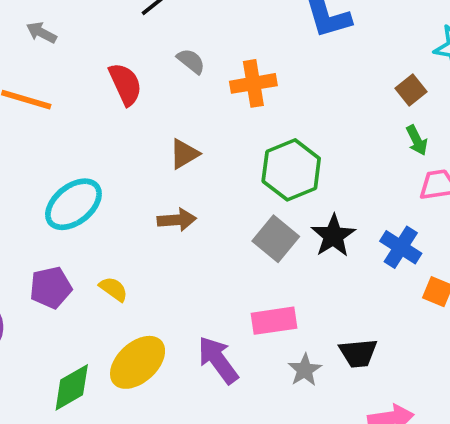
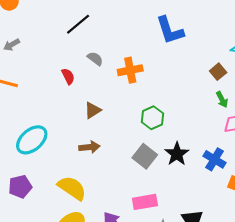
gray arrow: (42, 33) -> (12, 45), turned -56
red semicircle: (125, 84) -> (68, 76), moved, size x0.7
green hexagon: (291, 170) -> (152, 118), size x0.7
yellow semicircle: (113, 289) -> (72, 188), moved, size x1.8

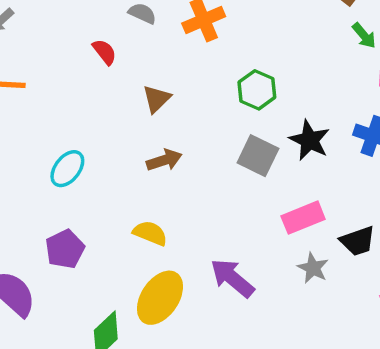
cyan ellipse: (32, 140) -> (67, 169), size x0.7
yellow semicircle: (72, 188) -> (150, 233), size x0.7
pink rectangle: (145, 202) -> (303, 218), moved

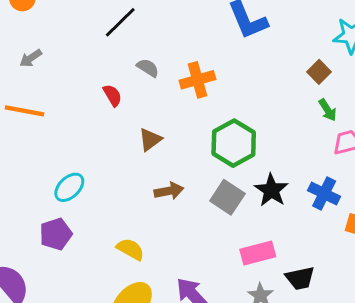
green hexagon: (257, 90) -> (234, 143), size x1.4
brown arrow: (164, 160) -> (169, 191), moved
purple pentagon: (65, 249) -> (56, 234), moved

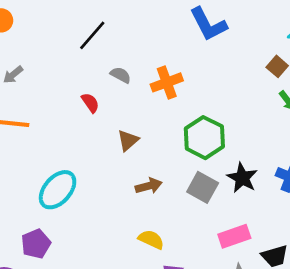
cyan ellipse: (69, 187) -> (58, 190), size x1.4
purple pentagon: (56, 234) -> (36, 244), moved
yellow semicircle: (130, 249) -> (151, 239), moved

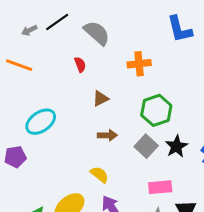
black line: (92, 35) -> (57, 22), moved
gray semicircle: (121, 75) -> (97, 33), moved, size x1.8

